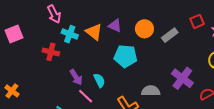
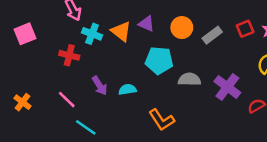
red square: (197, 21) -> (245, 29), moved
cyan semicircle: (99, 80) -> (127, 89), turned -72
gray semicircle: (151, 91) -> (189, 79), moved
pink line: (86, 96) -> (67, 100), moved

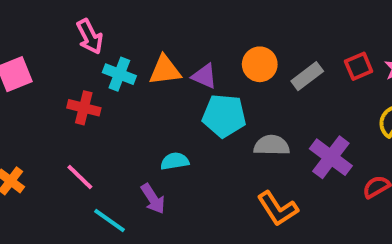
purple triangle: (146, 24) -> (204, 76), moved
orange triangle: (121, 31) -> (165, 70), turned -45
purple arrow: (100, 86) -> (153, 199), moved
orange L-shape: (162, 120) -> (278, 209), moved

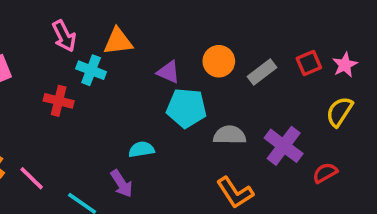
orange triangle: (165, 70) -> (118, 41), moved
pink line: (80, 177) -> (32, 178), moved

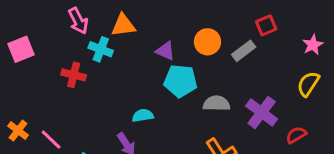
red square: (309, 63) -> (266, 25), moved

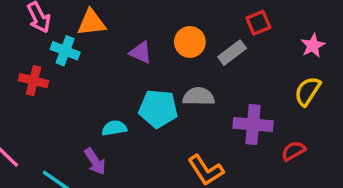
cyan pentagon: (180, 81) -> (158, 109), moved
gray semicircle: (216, 103) -> (199, 96), moved
purple cross: (262, 112) -> (253, 125), turned -32

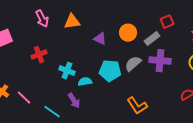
cyan cross: (65, 51) -> (67, 71), moved
red cross: (33, 81) -> (39, 55), turned -35
gray semicircle: (199, 96) -> (133, 64), turned -42
purple cross: (253, 125) -> (160, 61), moved

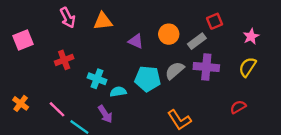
pink line: (24, 98) -> (57, 109), moved

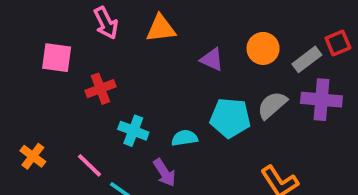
red square: (215, 21) -> (338, 43), moved
pink square: (23, 40) -> (57, 58), moved, turned 30
cyan cross: (97, 79) -> (133, 131), moved

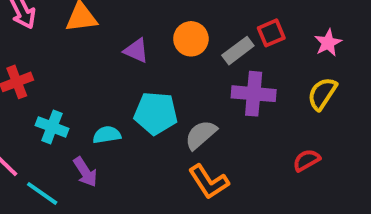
gray semicircle: (272, 105) -> (201, 135), moved

